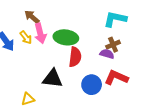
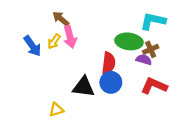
yellow arrow: (26, 37) -> (54, 41), turned 72
green ellipse: (66, 37) -> (129, 41), moved
blue circle: (92, 85) -> (111, 82), moved

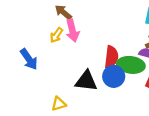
green ellipse: (129, 41) -> (131, 65), moved
blue arrow: (32, 46) -> (29, 59), moved

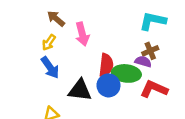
pink arrow: (72, 31) -> (82, 34), moved
blue arrow: (29, 59) -> (50, 68), moved

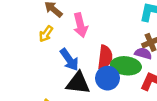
blue arrow: (50, 68) -> (69, 60), moved

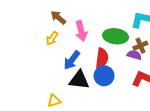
blue arrow: (69, 60) -> (72, 60), turned 72
green ellipse: (126, 66) -> (115, 36), moved

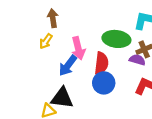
brown arrow: (58, 18) -> (53, 18), turned 42
pink arrow: (81, 31) -> (78, 48), moved
black triangle: (79, 80) -> (62, 98), moved

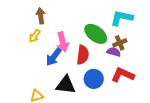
green ellipse: (116, 39) -> (96, 34), turned 30
blue circle: (104, 83) -> (94, 79), moved
black triangle: (62, 98) -> (66, 85), moved

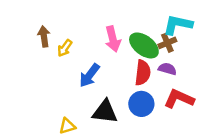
brown arrow: (41, 16) -> (44, 36), moved
pink arrow: (63, 42) -> (113, 39), moved
brown cross: (120, 43) -> (167, 43), moved
red semicircle: (83, 55) -> (143, 73), moved

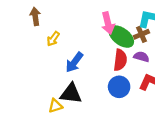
brown arrow: (44, 36) -> (35, 16), moved
pink arrow: (113, 39) -> (108, 23), moved
black triangle: (105, 112) -> (71, 94), moved

